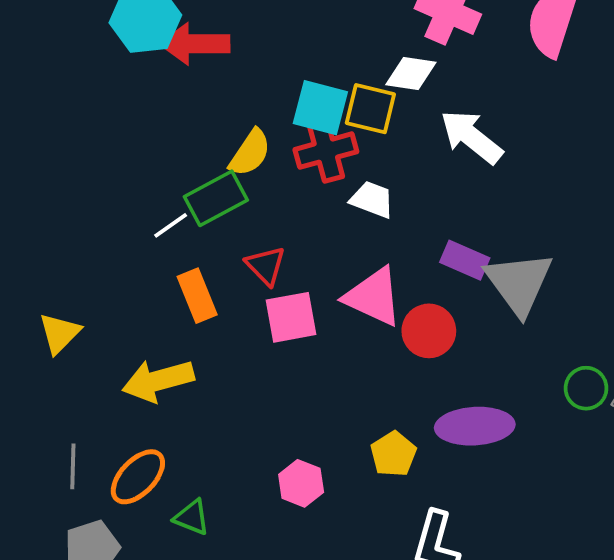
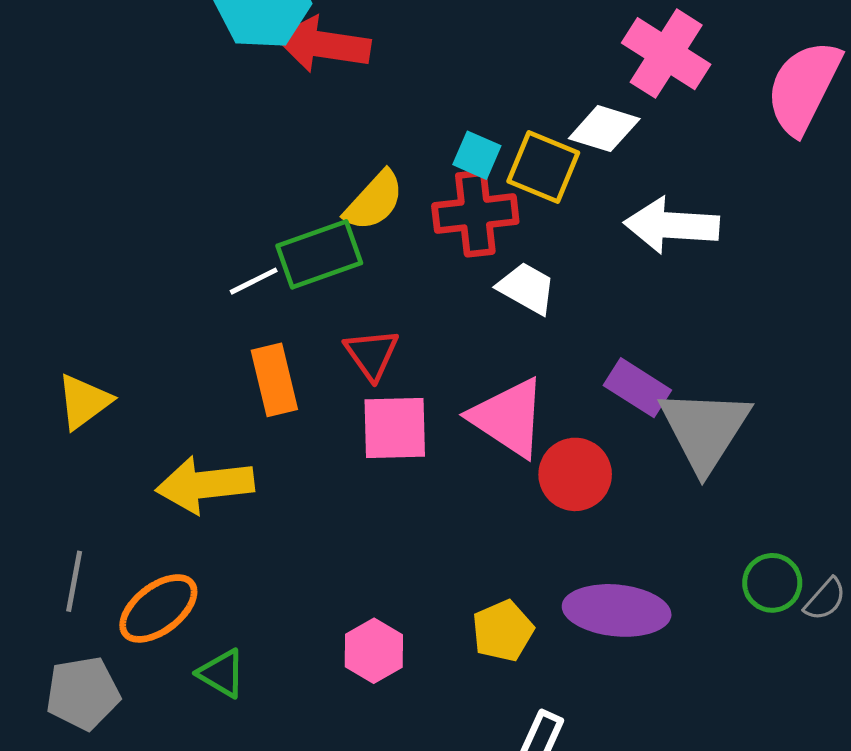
cyan square: (320, 108) -> (477, 155), size x0.6
white arrow: (471, 137) -> (672, 225), turned -44

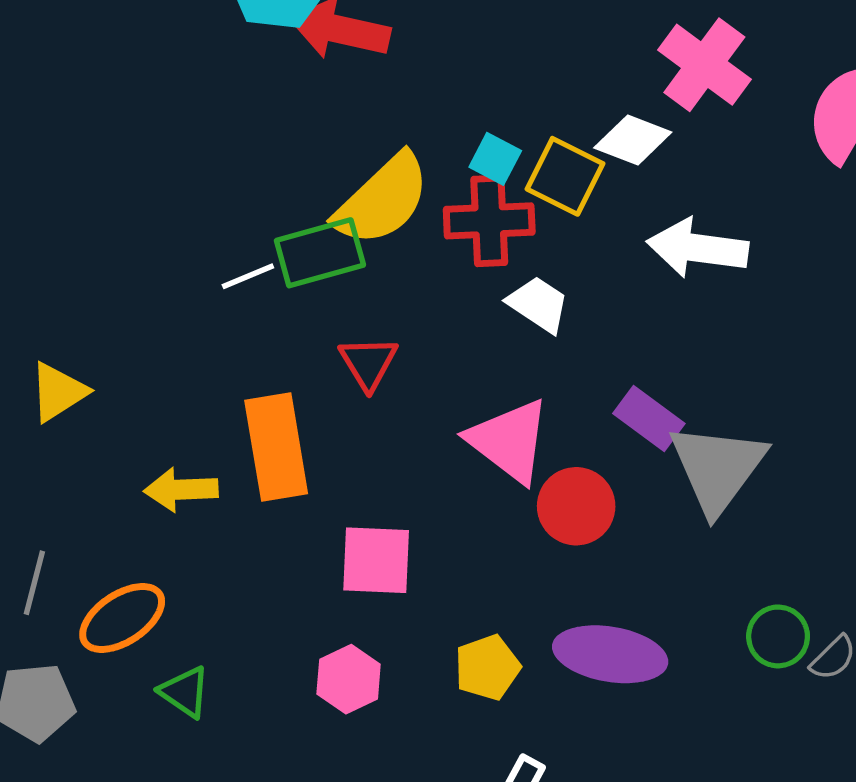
yellow semicircle: (374, 201) -> (382, 200), size x1.5
orange rectangle: (274, 380) -> (276, 447), moved, size x1.4
pink square: (395, 428) -> (376, 560), moved
yellow arrow: (205, 485) -> (181, 490), size x0.7

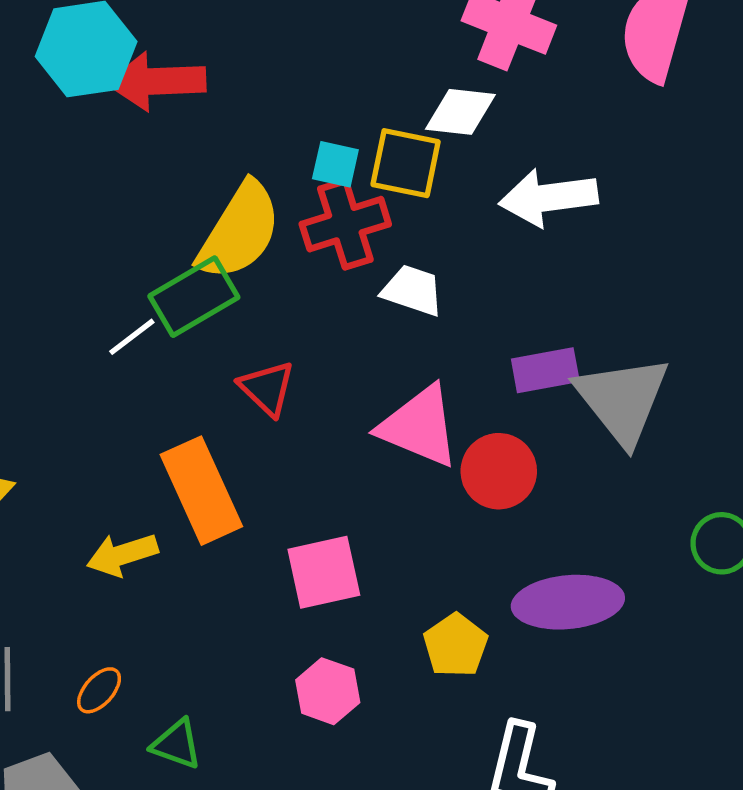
purple rectangle: (649, 419) -> (545, 370), turned -32
orange ellipse: (122, 618) -> (99, 690), size x0.6

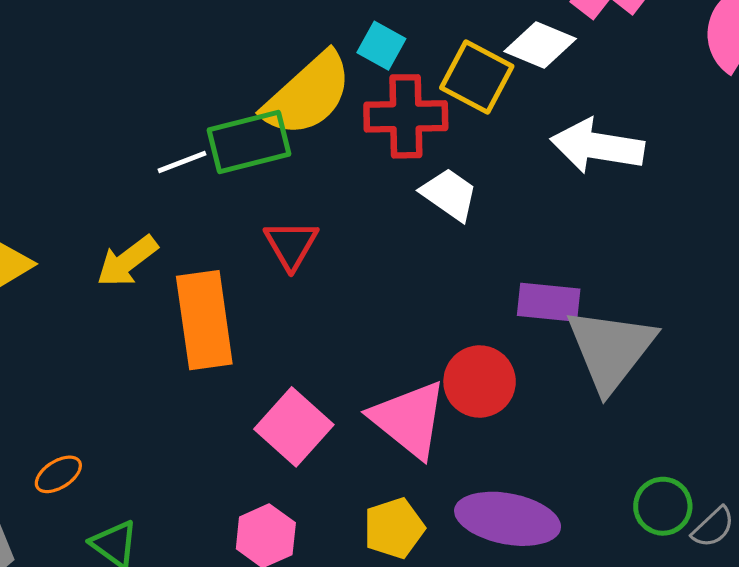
cyan square: (335, 164) -> (381, 46), moved
pink triangle: (419, 426) -> (409, 419), moved
yellow arrow: (122, 555) -> (127, 261), moved, turned -36
pink square: (324, 572) -> (294, 427), turned 38

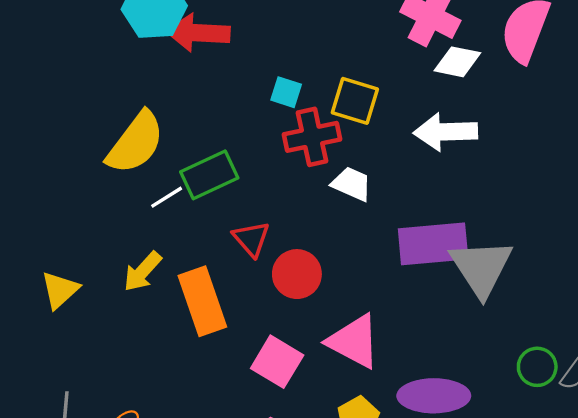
white diamond: (540, 45) -> (457, 62), moved
yellow semicircle: (308, 95) -> (136, 143), moved
purple rectangle: (549, 302) -> (433, 244), size x1.6
red circle: (480, 382) -> (297, 274), moved

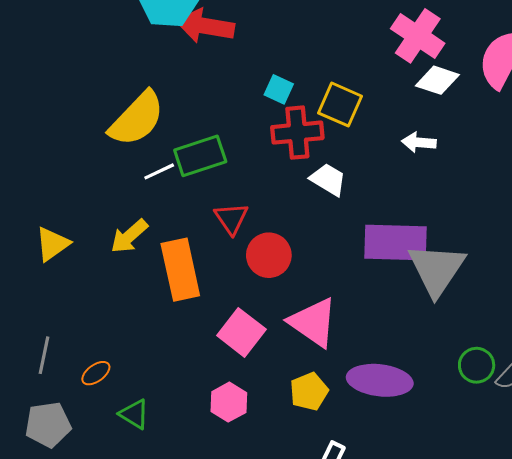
white arrow: (445, 132) -> (419, 142), size x0.6

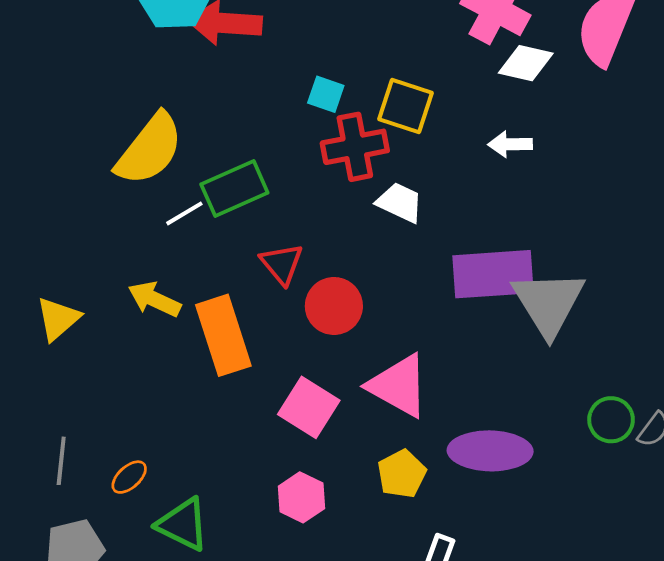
yellow arrow: (129, 236) -> (154, 299), turned 72
green triangle: (134, 414) -> (183, 524), size x1.4

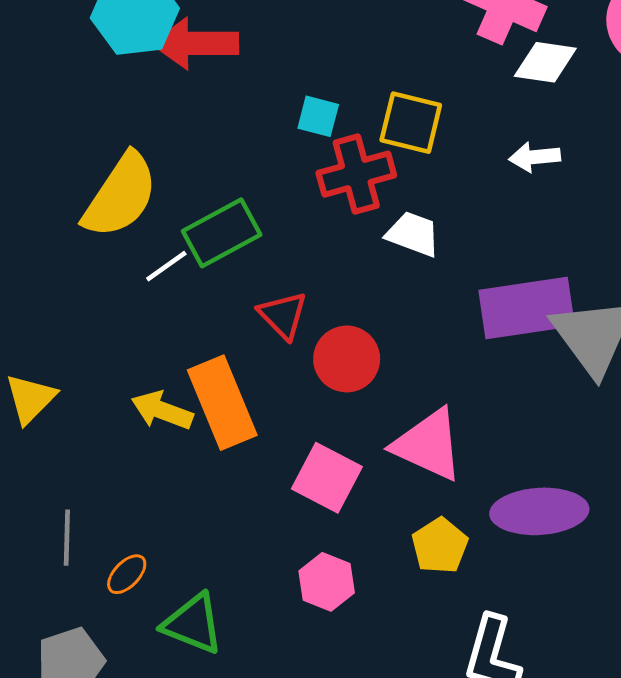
yellow arrow: (154, 299) -> (162, 410), moved
gray line: (61, 461) -> (67, 538), moved

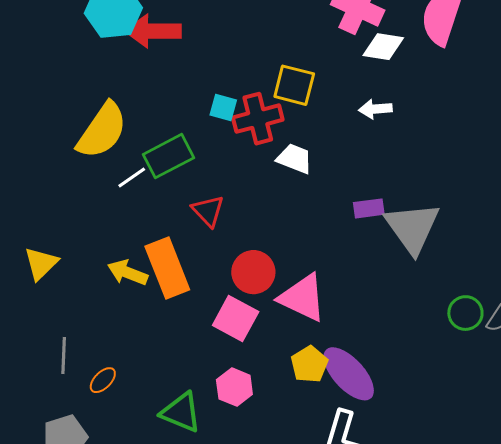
cyan square: (318, 116) -> (223, 107), moved
purple rectangle: (527, 308) -> (369, 208), size x0.5
red circle: (347, 359) -> (253, 272), moved
purple ellipse: (539, 511) -> (349, 374), moved, turned 50
green triangle: (193, 624) -> (181, 412), moved

